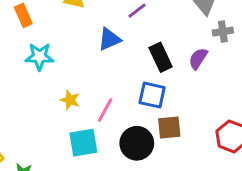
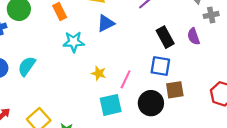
blue triangle: (109, 39) -> (106, 23), moved
purple semicircle: (198, 59) -> (194, 36), turned -49

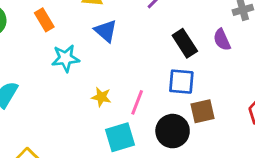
blue triangle: (106, 23) -> (106, 31), turned -48

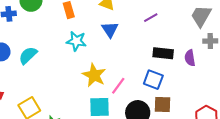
black rectangle: (185, 43) -> (163, 53), turned -66
yellow star: (101, 97) -> (94, 75), size x1.6

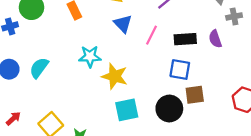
cyan star: (76, 41) -> (90, 56), moved
pink line: (118, 86) -> (151, 35), moved

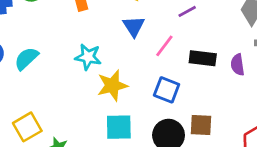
blue square: (180, 70) -> (167, 90), moved
yellow star: (115, 76) -> (112, 85), turned 30

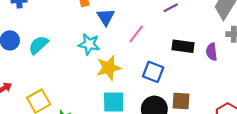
blue triangle: (134, 26) -> (106, 17), moved
pink line: (164, 46) -> (136, 34), moved

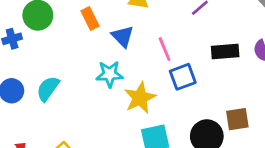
pink line: (136, 34) -> (165, 49), turned -48
blue square: (153, 72) -> (183, 77), moved, turned -30

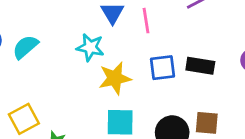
pink line: (165, 49) -> (146, 21), moved
black rectangle: (225, 52) -> (200, 66), moved

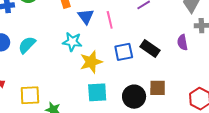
black rectangle: (200, 66) -> (150, 48), turned 30
yellow square: (24, 119) -> (30, 95), turned 30

